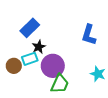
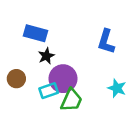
blue rectangle: (30, 28) -> (36, 33), turned 60
cyan rectangle: (30, 59) -> (49, 91), moved

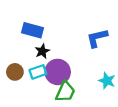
blue L-shape: (106, 42) -> (97, 38), turned 60
cyan rectangle: (49, 91) -> (38, 72), moved

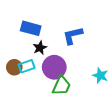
blue L-shape: (97, 38) -> (73, 35), moved
cyan rectangle: (38, 72) -> (27, 66), moved

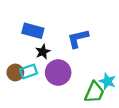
green trapezoid: (61, 86) -> (94, 92), moved

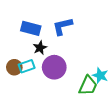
blue L-shape: (78, 38) -> (62, 26), moved

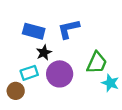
brown circle: (14, 67) -> (16, 91), moved
green trapezoid: (88, 86) -> (97, 63), moved

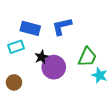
black star: (44, 53) -> (42, 57), moved
cyan rectangle: (29, 73) -> (16, 47), moved

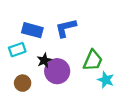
brown circle: (14, 82) -> (23, 83), moved

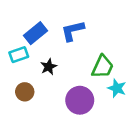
blue rectangle: (32, 30) -> (35, 33), turned -54
purple circle: (57, 71) -> (80, 100), moved

